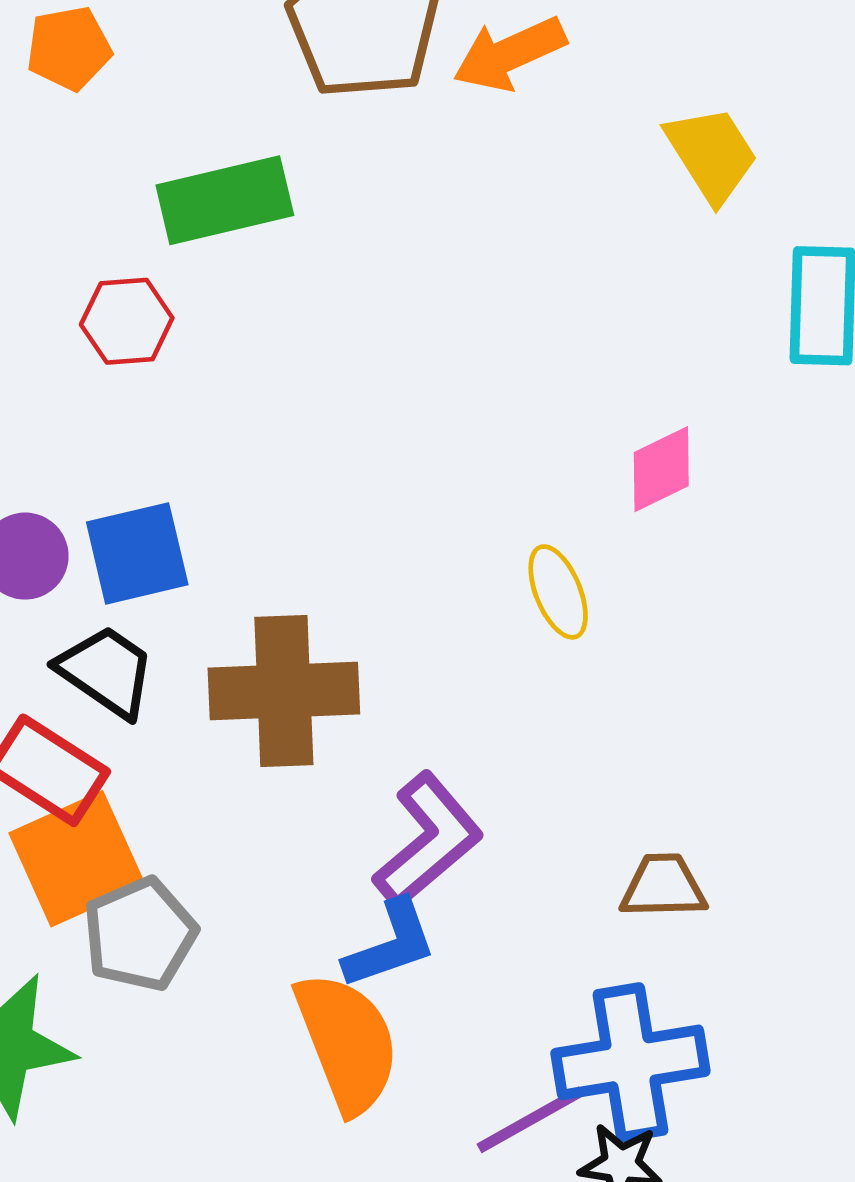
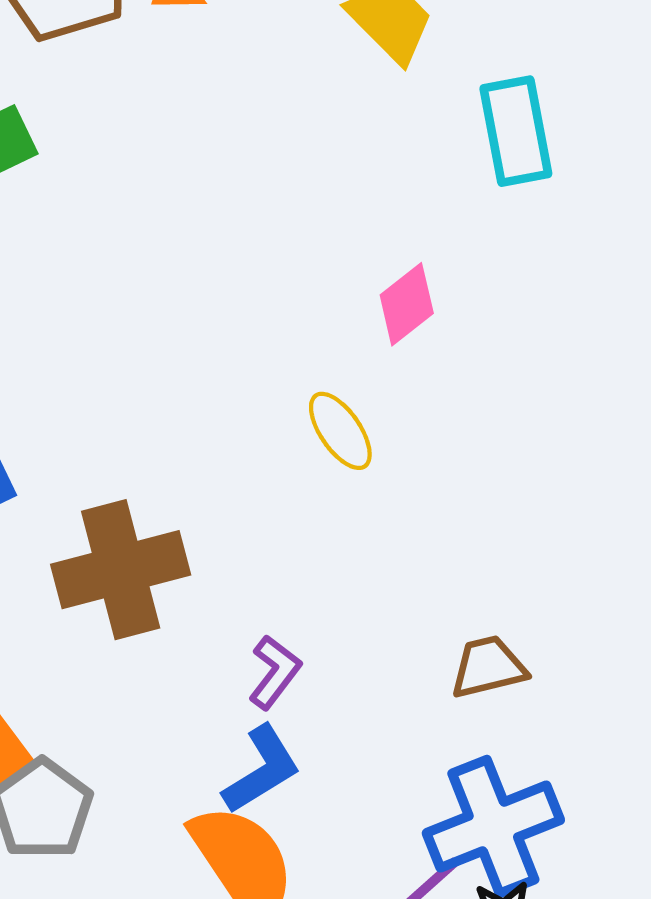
purple L-shape: (428, 840) -> (275, 672), size x0.6

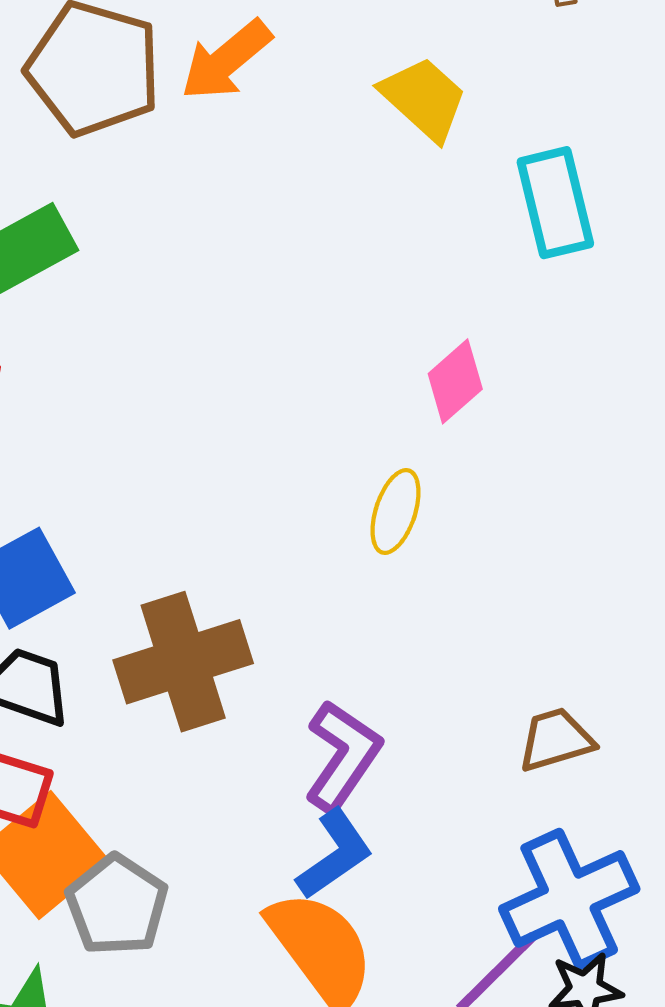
yellow ellipse: (340, 431) -> (396, 511), turned 56
purple L-shape: (275, 672) -> (342, 756), size x1.5

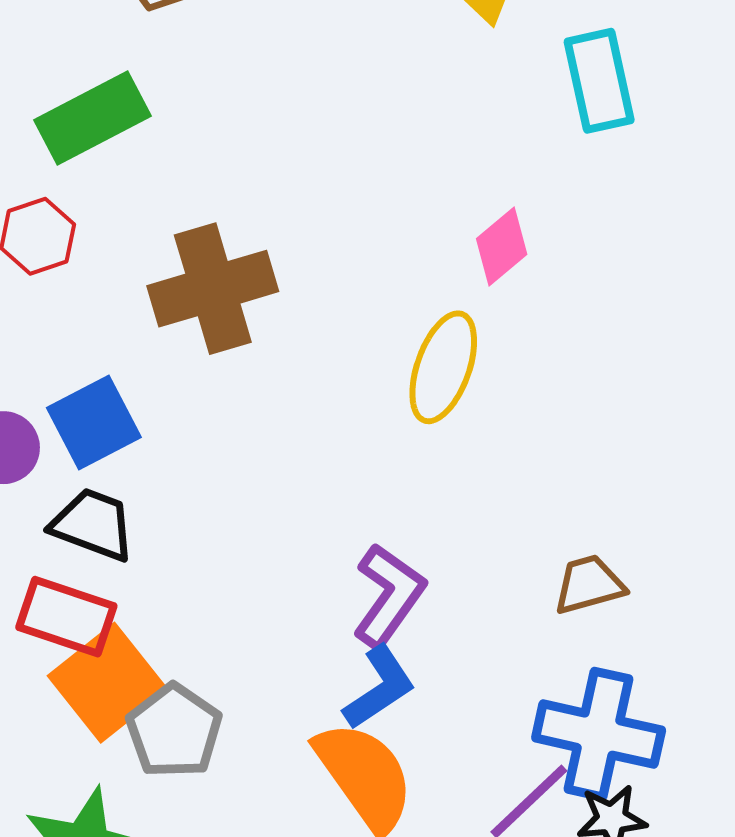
yellow ellipse: (396, 511) -> (443, 367), size x1.4
brown cross: (183, 662) -> (213, 289), moved
blue cross: (569, 899) -> (599, 734), turned 36

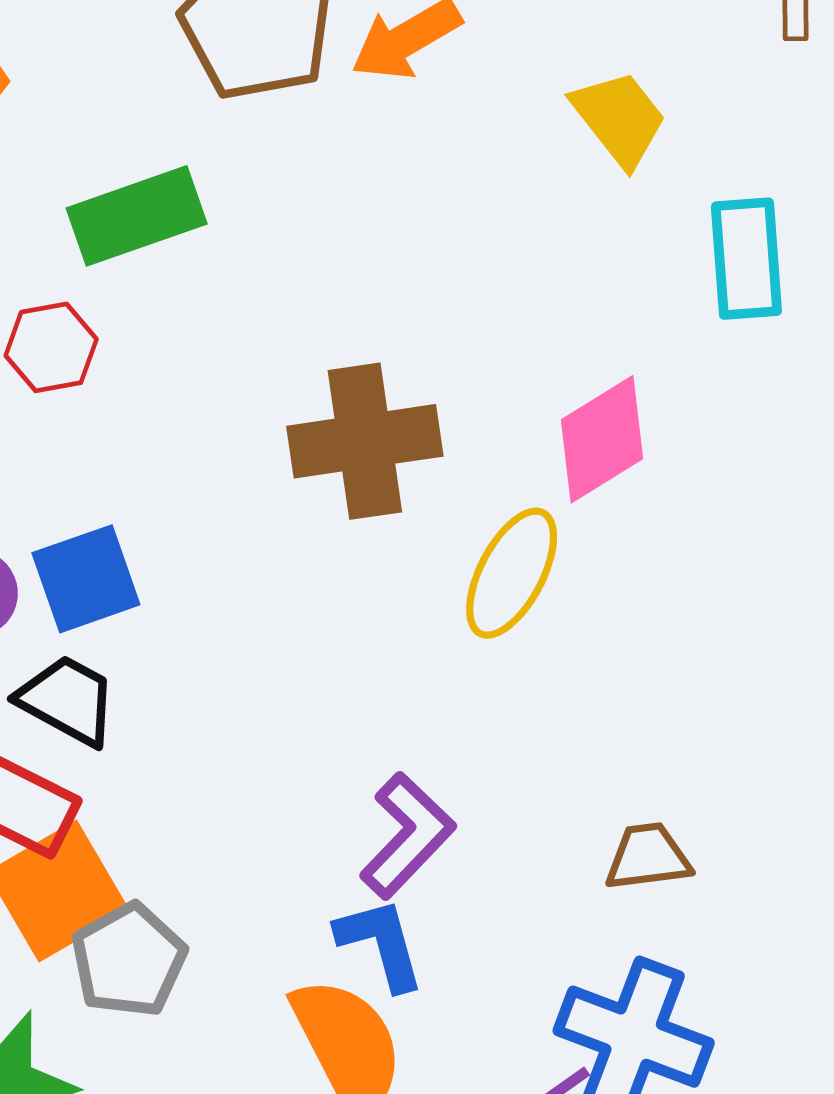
pink diamond: (502, 247) -> (602, 439), size x1.4
brown cross: (213, 289) -> (365, 441), moved
blue L-shape: (379, 688) -> (381, 944), turned -80

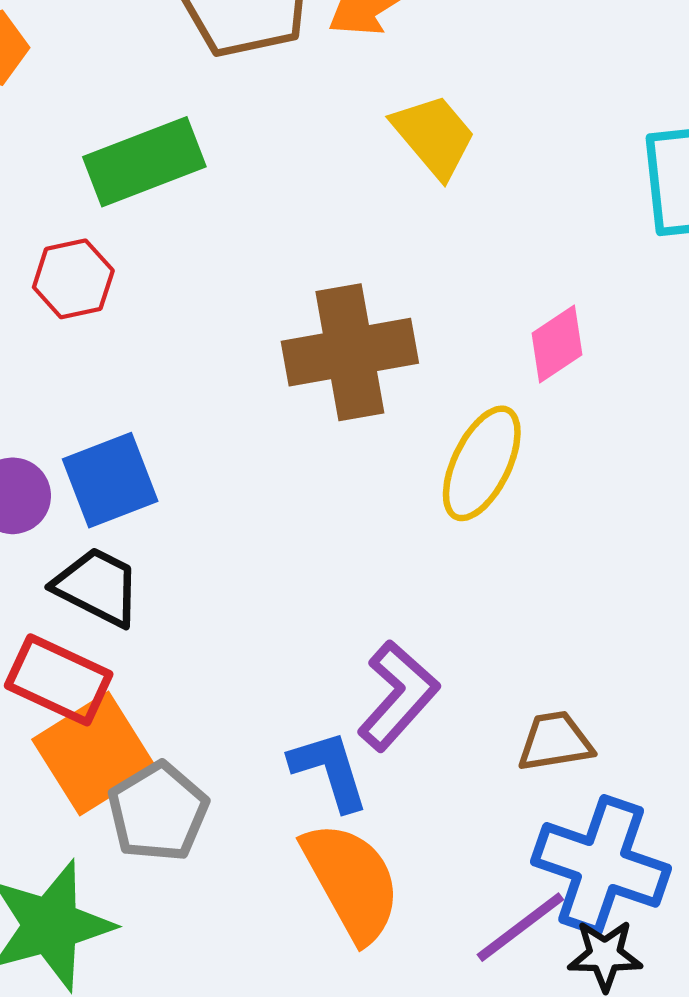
yellow trapezoid: (619, 118) -> (434, 136), moved
pink diamond: (602, 439) -> (557, 344), size x0.7
brown trapezoid: (648, 857) -> (555, 742), moved
blue L-shape: (381, 944) -> (329, 770), moved

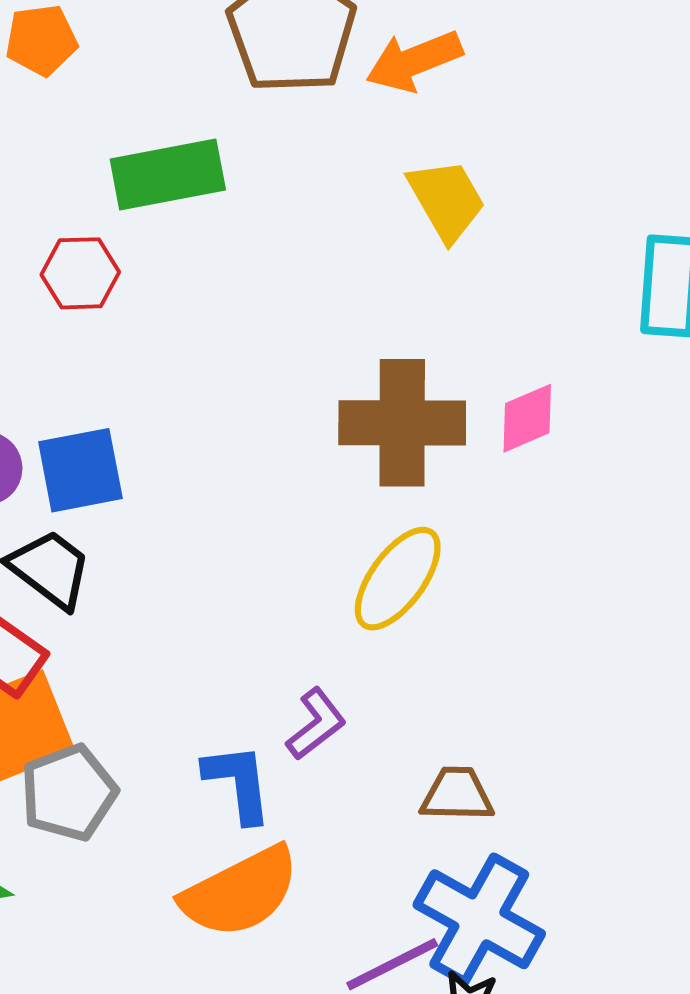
brown cross: (350, 352) -> (402, 423), moved
yellow ellipse: (482, 463) -> (398, 579), moved
purple L-shape: (398, 696) -> (316, 724), size x0.7
orange semicircle: (352, 881) -> (240, 892), turned 82

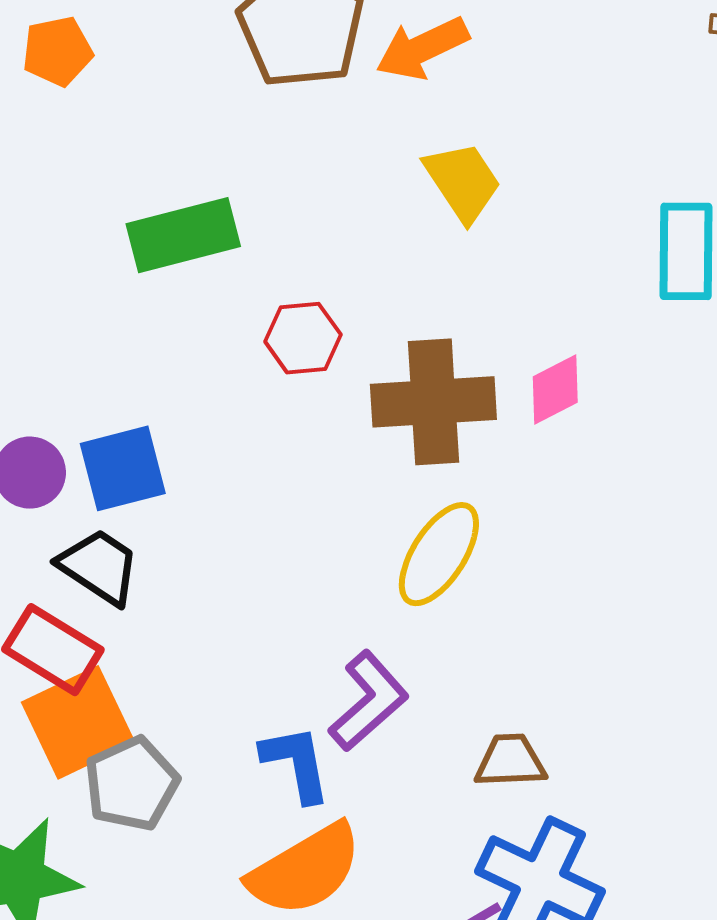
green rectangle: (168, 174) -> (183, 235), moved
red hexagon: (80, 273) -> (303, 338), moved
purple L-shape: (316, 724) -> (369, 701), size x1.4

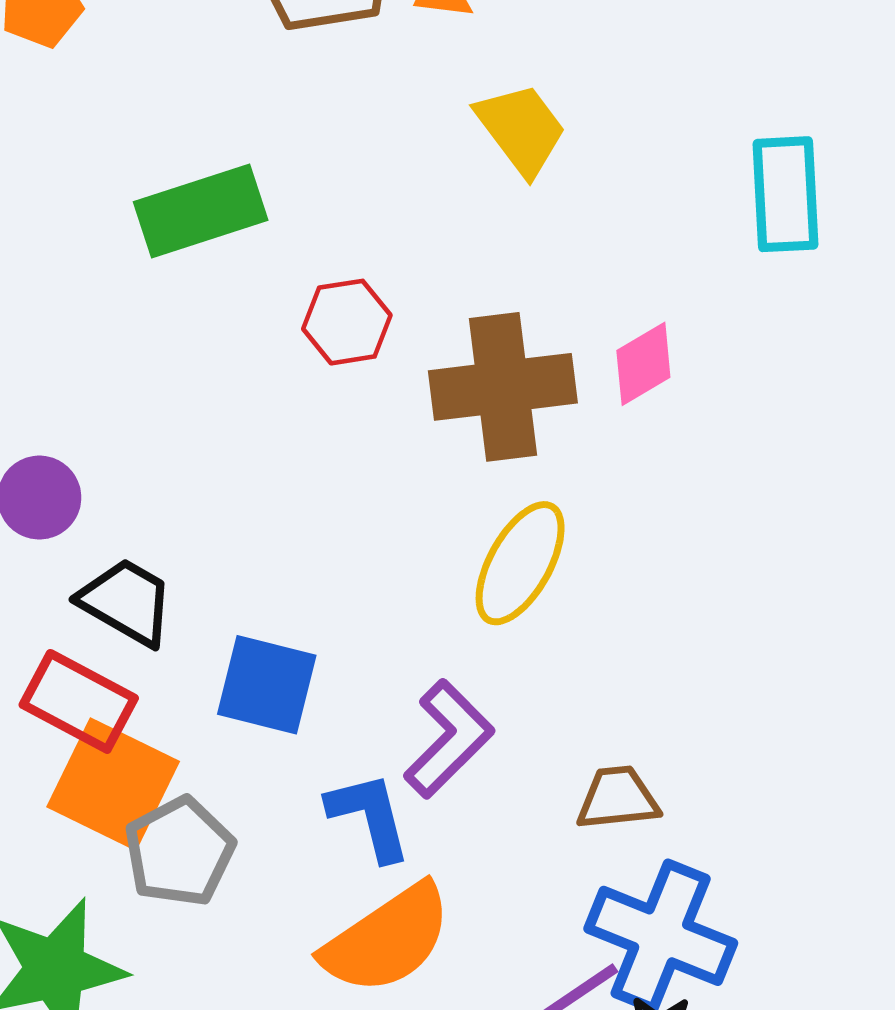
blue square: (123, 468) -> (267, 685), moved, turned 32
orange square: (78, 722) -> (113, 784), turned -35

